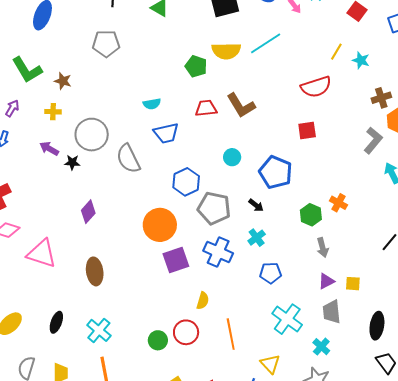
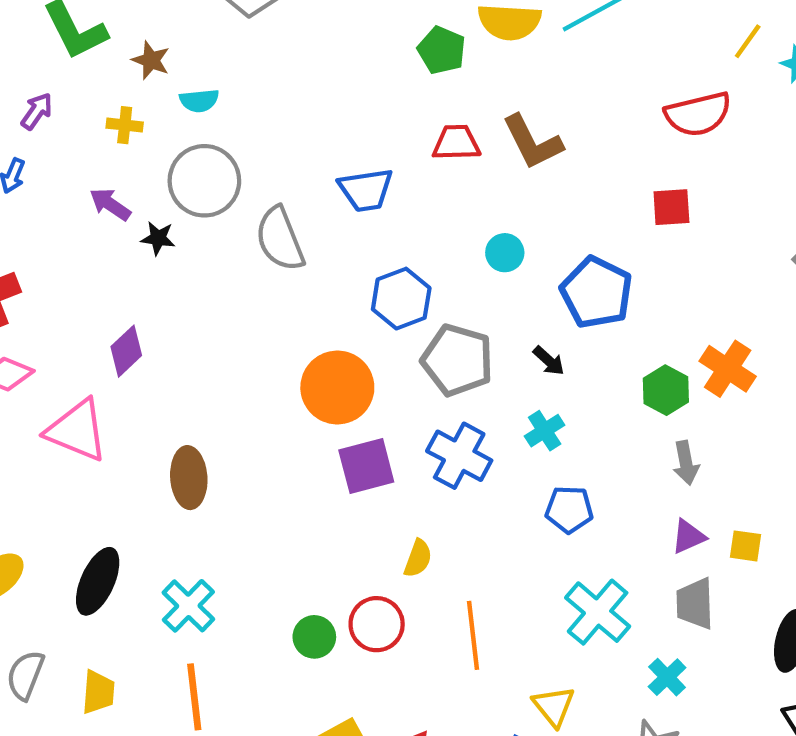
cyan semicircle: (152, 104) -> (199, 101), moved
orange cross: (338, 203) -> (728, 369), size x1.4
purple diamond: (88, 212) -> (126, 351), moved
black ellipse: (56, 322) -> (98, 581), size x1.4

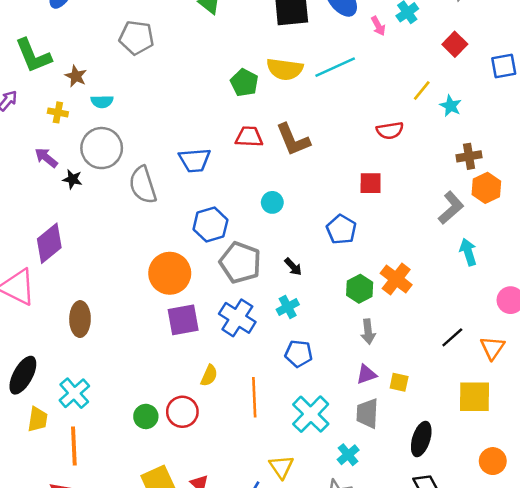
red semicircle: (698, 114) -> (390, 130), size x0.7
blue pentagon: (597, 292) -> (341, 229), moved, size x0.7
purple diamond: (126, 351) -> (49, 243), size x1.4
orange line: (473, 635) -> (254, 397), moved
yellow trapezoid: (98, 692) -> (38, 419), moved

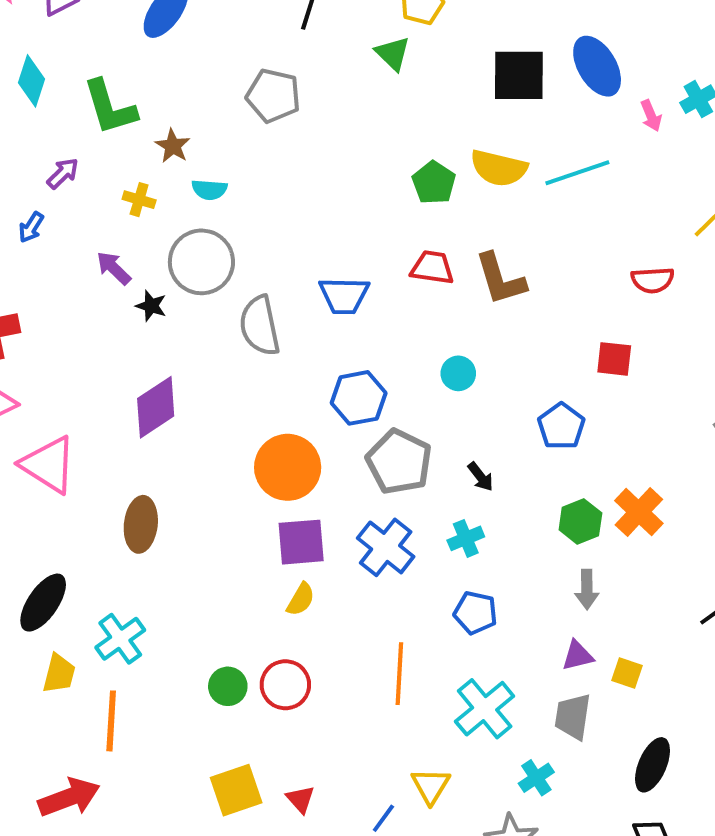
purple diamond: (49, 243) -> (156, 407), moved
yellow semicircle: (209, 376) -> (301, 599), moved

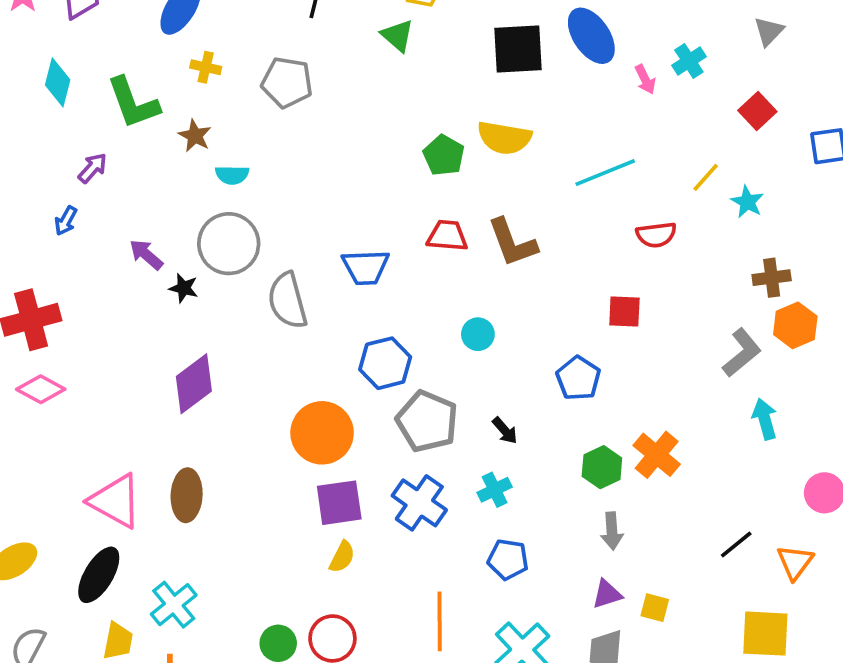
cyan line: (577, 173) -> (605, 173), moved
yellow cross: (139, 200) -> (206, 67), moved
pink triangle: (48, 465) -> (115, 501), moved

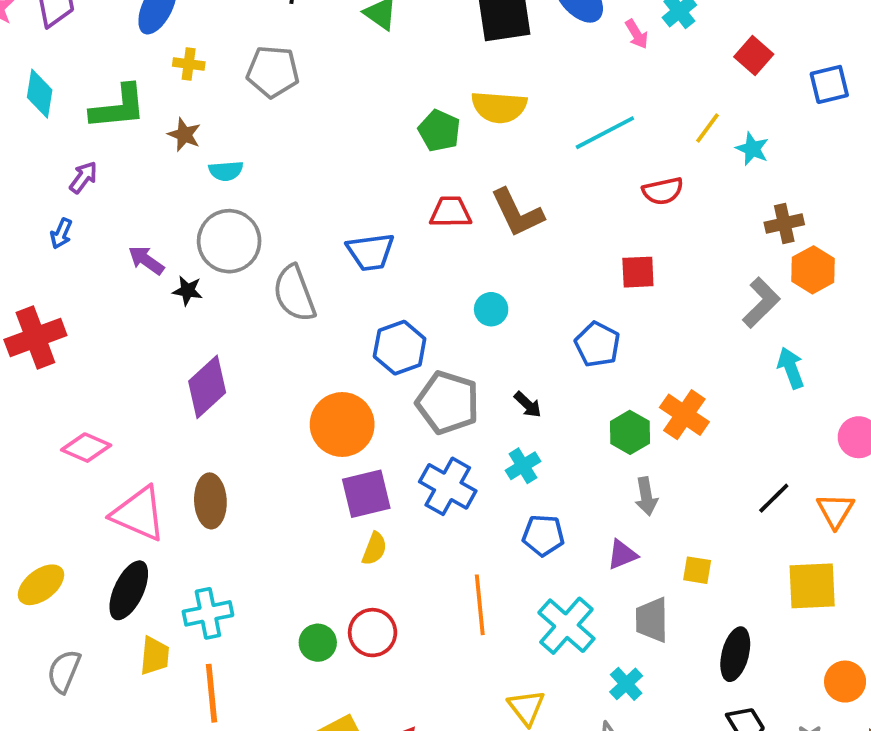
green L-shape: (133, 103) -> (118, 107), turned -70
pink diamond: (41, 389) -> (86, 448), moved
purple triangle: (607, 594) -> (622, 555), moved
cyan cross: (174, 605) -> (208, 613), turned 33

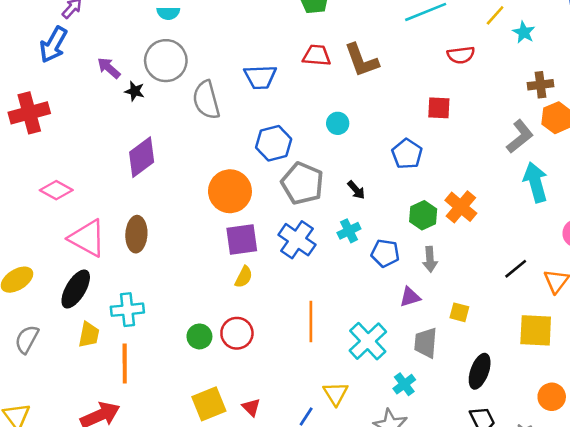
blue arrow: (61, 234) -> (53, 45), size x1.8
cyan arrow: (791, 368) -> (536, 182), size x1.4
blue pentagon: (543, 535) -> (385, 253), moved

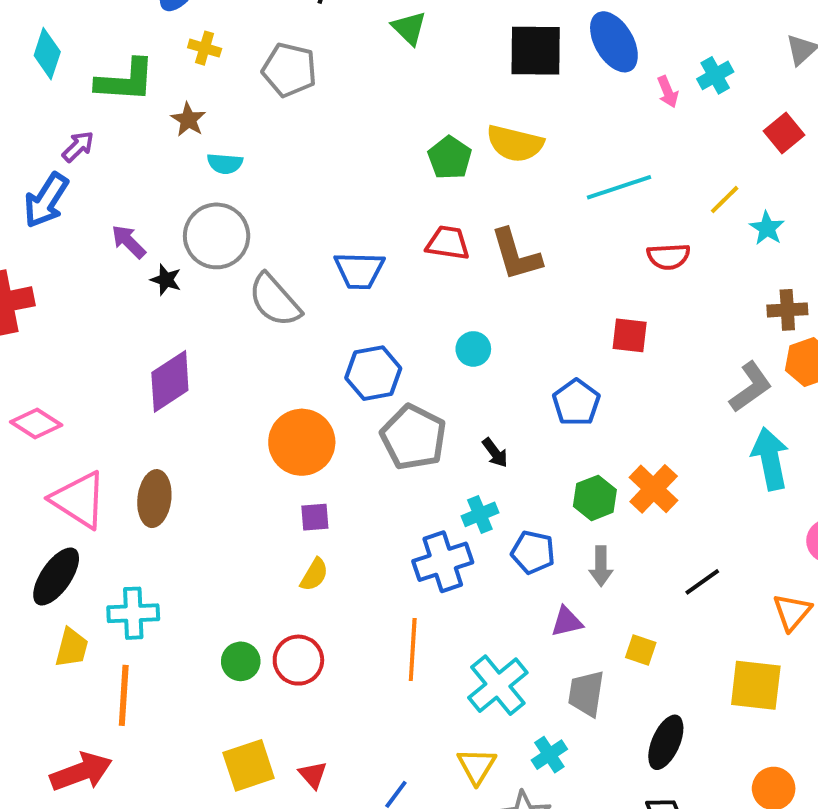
gray semicircle: (206, 100) -> (275, 300), turned -30
purple square: (242, 239) -> (315, 517), size x0.6
blue cross: (297, 240) -> (443, 562), moved, turned 33
black line: (516, 269) -> (702, 582), moved
yellow triangle: (336, 394) -> (477, 766), moved

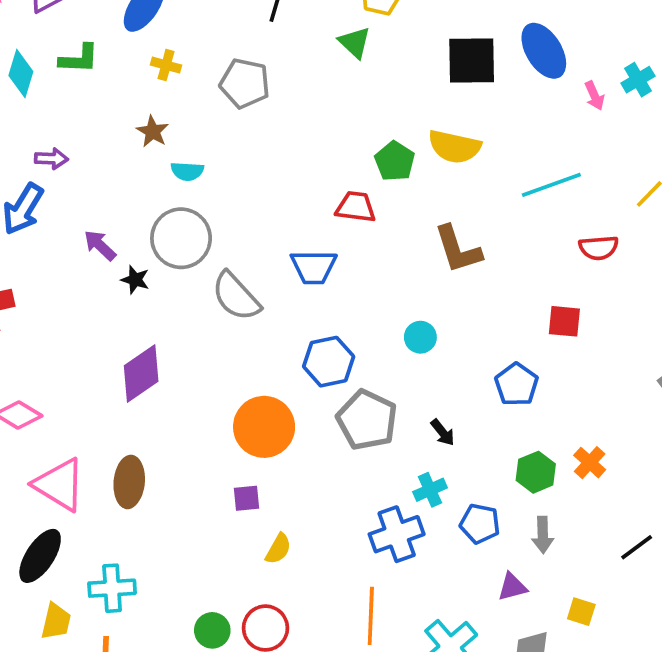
green L-shape: (125, 81) -> (79, 59), moved, size x0.7
purple arrow: (78, 147) -> (51, 159), turned 48
red trapezoid: (448, 243) -> (356, 207), moved
orange cross: (654, 489) -> (590, 463), size x0.7
purple square: (315, 517) -> (246, 498), moved

